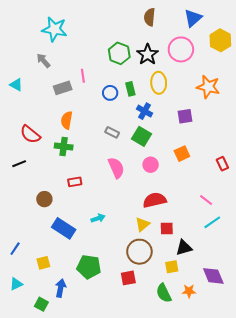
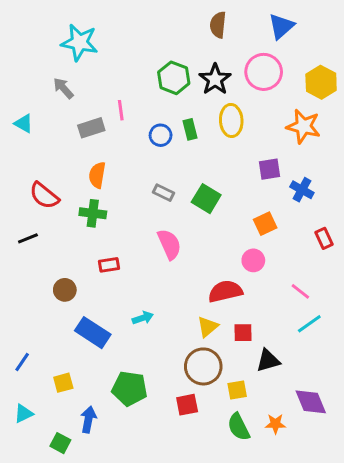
yellow hexagon: (220, 40) -> (321, 82), moved
blue cross: (145, 111) -> (302, 190), moved
pink circle: (151, 165) -> (253, 260), moved
yellow square: (172, 267) -> (237, 390), moved

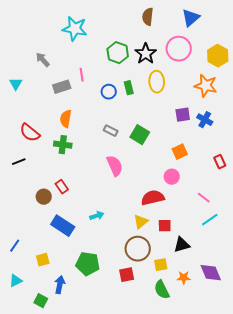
cyan star: (80, 42) -> (75, 29), moved
cyan triangle: (24, 123) -> (16, 84), turned 32
blue cross: (302, 190) -> (205, 120), moved
red rectangle: (109, 265) -> (62, 187), moved, turned 64
orange star: (275, 424) -> (184, 278), moved

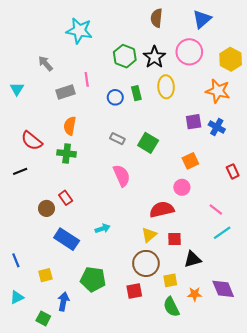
blue line: (15, 246) -> (16, 260), turned -56

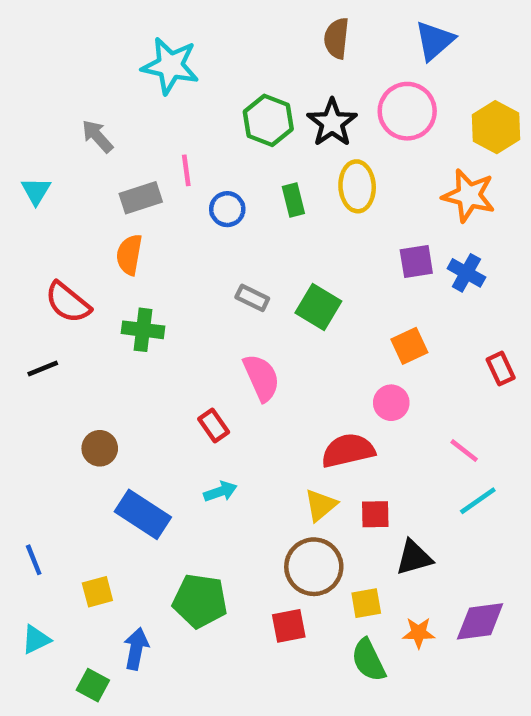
blue circle: (115, 97) -> (227, 209), moved
orange semicircle: (70, 126) -> (129, 255), moved
red rectangle: (66, 198) -> (214, 425), moved
purple diamond: (223, 289) -> (480, 621), turned -75

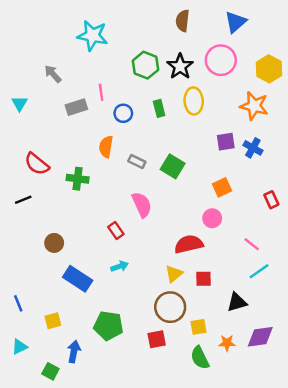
orange semicircle: (129, 255) -> (106, 147), moved
black triangle: (414, 558) -> (237, 302), moved

